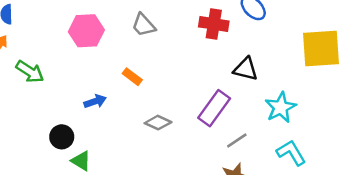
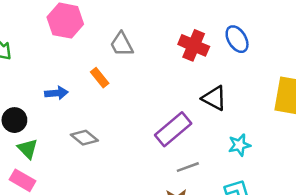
gray trapezoid: (143, 25) -> (122, 44), moved
cyan star: (281, 107) -> (239, 145), size x0.7
gray diamond: (158, 123) -> (84, 138), moved

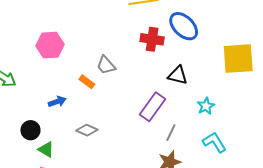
blue ellipse: (237, 39) -> (184, 26), size x1.4
gray trapezoid: (122, 44) -> (106, 65), moved
gray line: (188, 167) -> (171, 133), turned -30

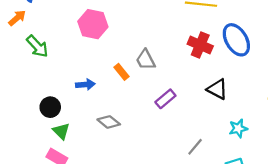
purple rectangle: (153, 107) -> (165, 99), moved, size x0.7

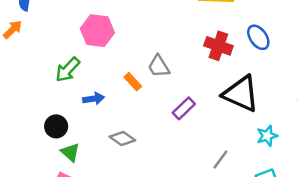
blue ellipse: (236, 40) -> (258, 37), size x0.7
green arrow: (37, 46) -> (68, 70), moved, turned 90
black triangle: (217, 89) -> (241, 94), size x1.6

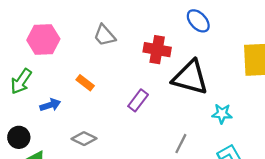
red cross: (218, 46) -> (157, 50), moved
gray trapezoid: (159, 66) -> (104, 35), moved
cyan star: (267, 136) -> (222, 114), turned 30

